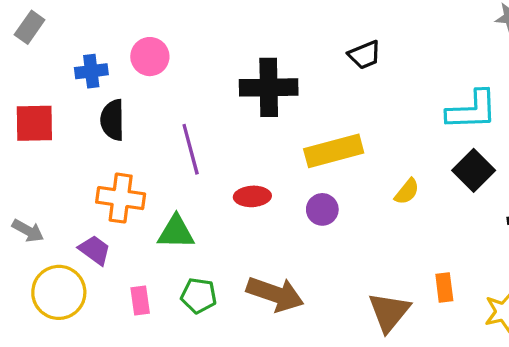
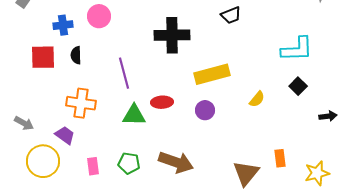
black semicircle: (112, 120) -> (76, 55), size x0.7
red square: (34, 123) -> (43, 57), moved
black square: (474, 170) -> (298, 86), size x0.7
green triangle: (176, 232) -> (134, 115), moved

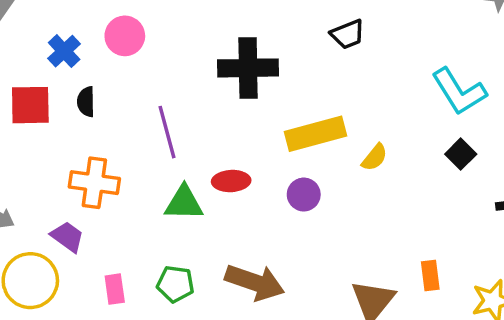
blue cross: (63, 25) -> (64, 51), turned -36
cyan L-shape: (297, 49) -> (459, 92), turned 60
yellow semicircle: (257, 99) -> (375, 157), moved

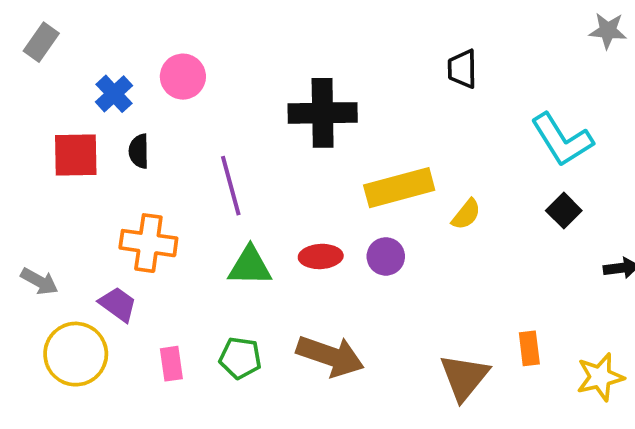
black trapezoid: (348, 34) -> (462, 69), moved, turned 111
red ellipse: (231, 181) -> (321, 256), moved

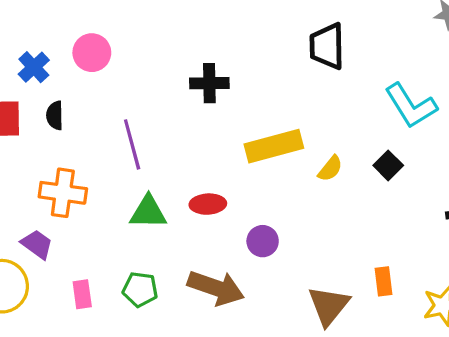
black trapezoid: (462, 69) -> (327, 46), size x1.4
black cross: (323, 113) -> (209, 83), size x0.7
black square: (564, 211) -> (388, 165), moved
purple circle: (386, 256) -> (263, 241), moved

